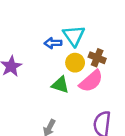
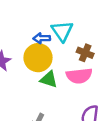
yellow circle: (75, 63) -> (38, 58), moved, size x1.5
pink semicircle: (91, 81) -> (79, 76), turned 35

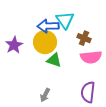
blue arrow: (42, 38) -> (48, 26), size x1.5
pink semicircle: (79, 76) -> (91, 57), moved

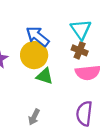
cyan triangle: (65, 20) -> (81, 29), moved
blue arrow: (48, 26) -> (38, 36), turned 40

